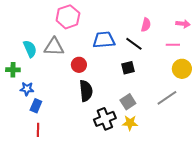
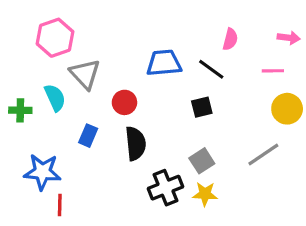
pink hexagon: (68, 17) -> (55, 38), moved
gray triangle: (54, 47) -> (85, 74), turned 45
cyan semicircle: (30, 49) -> (55, 98), moved
blue star: (27, 89) -> (42, 172), moved, size x1.6
blue rectangle: (36, 106) -> (88, 136), moved

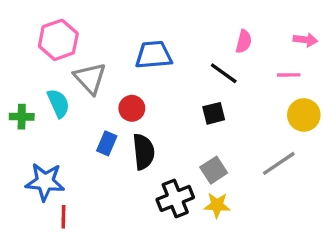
blue trapezoid: (164, 63) -> (154, 55), moved
blue rectangle: (88, 136) -> (107, 143), moved

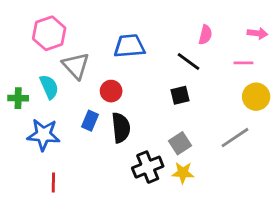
blue star: (45, 182) -> (43, 135), moved

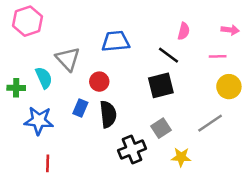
pink hexagon: (49, 33) -> (27, 21), moved
black square: (180, 95) -> (161, 85), size x1.5
yellow star: (183, 173) -> (181, 157), moved

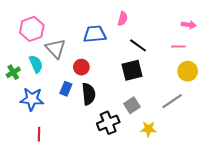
pink hexagon: (27, 21) -> (32, 29), moved
pink semicircle: (184, 31) -> (123, 19), moved
green cross: (16, 88) -> (13, 72), turned -32

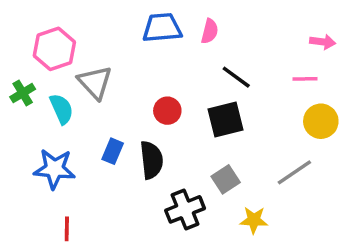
blue trapezoid: (95, 34) -> (162, 28), moved
red circle: (81, 67) -> (167, 111), moved
green cross: (13, 72) -> (23, 93), moved

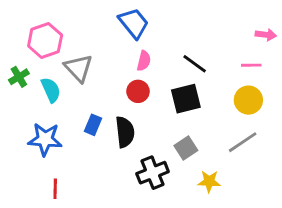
blue trapezoid: (162, 28) -> (134, 23), turned 56
pink semicircle: (210, 31) -> (144, 61), moved
yellow circle: (321, 121) -> (248, 100), moved

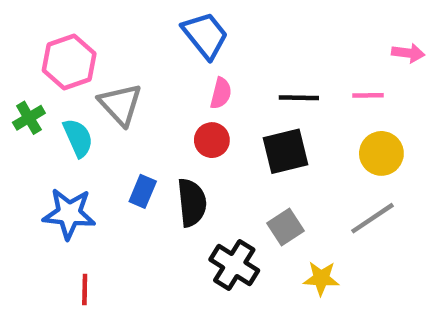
black line: (195, 64) -> (299, 98), turned -35
pink line: (251, 65) -> (368, 95), moved
black cross: (153, 173) -> (234, 265), turned -36

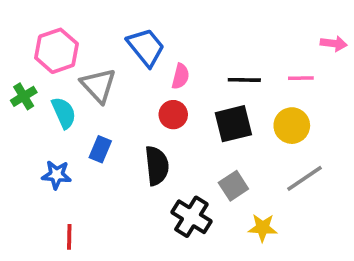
blue trapezoid: (205, 35) -> (146, 47), moved
yellow circle: (381, 153) -> (292, 126), moved
blue rectangle: (143, 191) -> (100, 149), moved
blue star: (69, 214) -> (56, 175), size x0.7

